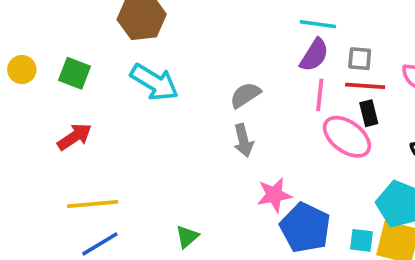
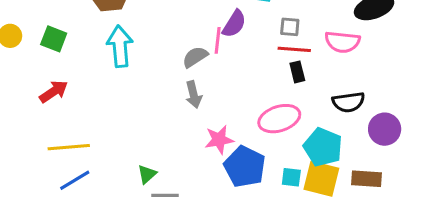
purple semicircle: (314, 55) -> (234, 24), moved
cyan arrow: (154, 82) -> (120, 46), turned -126
pink line: (320, 95) -> (218, 40), moved
pink ellipse: (347, 137) -> (279, 119), moved, turned -54

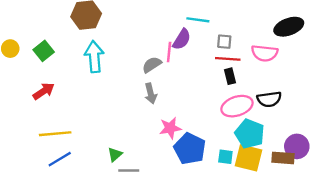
green square: (54, 39) -> (44, 51), turned 30
pink ellipse: (279, 119) -> (237, 106), moved
purple circle: (385, 129) -> (297, 146), moved

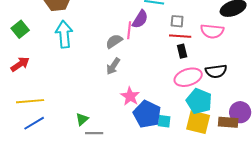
gray arrow: (151, 93) -> (113, 66), turned 48
pink star: (170, 128) -> (130, 96), turned -30
cyan square: (225, 157) -> (164, 121), moved

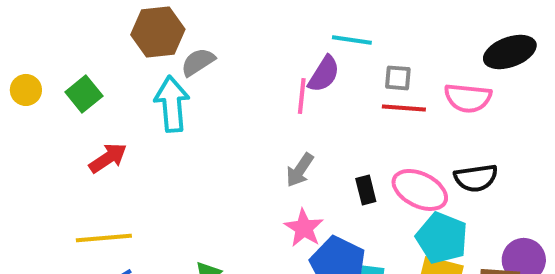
gray semicircle: (114, 41) -> (198, 62), moved
black rectangle: (182, 51) -> (366, 190), moved
red arrow: (20, 64) -> (108, 158), moved
gray arrow: (113, 66) -> (300, 170), moved
pink ellipse: (188, 77) -> (420, 190), turned 44

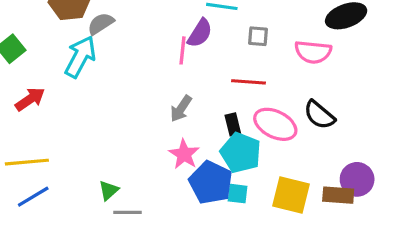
cyan arrow: (172, 104) -> (80, 57), turned 33
red line: (404, 108) -> (249, 82), moved
black semicircle: (476, 178) -> (319, 115), turned 48
cyan pentagon: (442, 238) -> (241, 153), moved

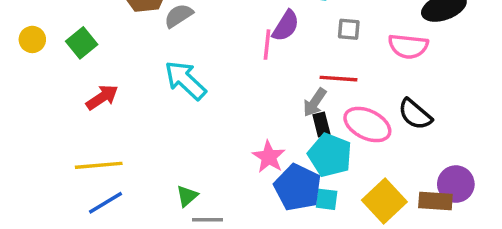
cyan arrow: (80, 57) -> (185, 80), moved, turned -75
gray arrow: (181, 109) -> (315, 102), moved
yellow square: (291, 195) -> (384, 201), turned 33

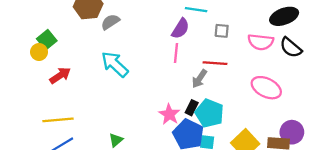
yellow circle: (32, 39) -> (39, 52), moved
pink line: (267, 45) -> (176, 53), moved
black semicircle: (415, 114) -> (291, 48), moved
black rectangle: (321, 125) -> (192, 108), moved, turned 40
pink ellipse: (367, 125) -> (266, 88), moved

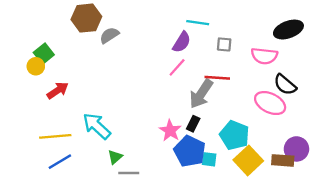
black semicircle: (291, 48) -> (285, 85), moved
pink line: (176, 53) -> (177, 67), turned 36
cyan arrow: (115, 64) -> (97, 126), moved
gray arrow: (199, 79) -> (201, 94), size x1.5
cyan pentagon: (209, 113) -> (234, 135), moved

